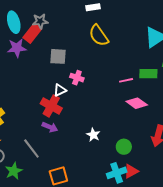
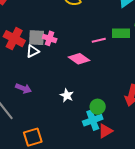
gray square: (58, 56) -> (37, 38), moved
pink diamond: (137, 103) -> (79, 59), moved
red cross: (51, 106) -> (14, 39), moved
cyan cross: (117, 173) -> (93, 120), moved

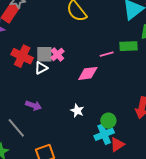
pink cross: (50, 38) -> (57, 54), turned 32
pink diamond: (79, 59) -> (88, 73), turned -40

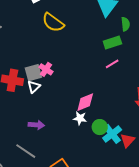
pink line: (107, 54) -> (112, 64), moved
pink diamond: (88, 73) -> (85, 102), moved
green circle: (108, 121) -> (100, 127), moved

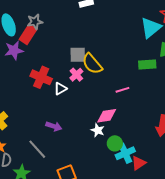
yellow semicircle: (53, 22) -> (92, 64), moved
pink line: (112, 64) -> (122, 90), moved
gray square: (33, 73) -> (78, 55), moved

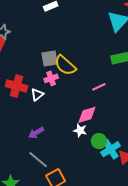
pink cross: (76, 75) -> (51, 78), turned 32
purple arrow: (54, 126) -> (36, 133), turned 140
gray line: (37, 149) -> (38, 160), moved

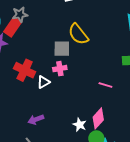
yellow semicircle: (65, 65) -> (78, 34), moved
pink line: (99, 87) -> (105, 85), turned 32
pink diamond: (87, 115) -> (98, 118), moved, turned -40

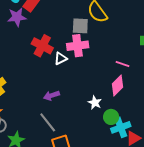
pink cross: (60, 69) -> (78, 46), size x1.5
pink diamond: (98, 118) -> (117, 86), moved

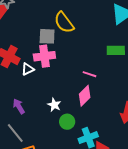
purple arrow: (51, 96) -> (19, 106), turned 77
white star: (95, 103) -> (54, 105), moved
green circle: (111, 117) -> (67, 122), moved

